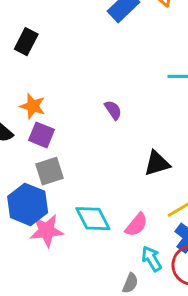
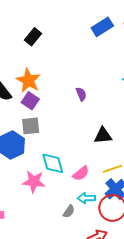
orange star: (33, 106) -> (28, 80), size x1.4
pink star: (47, 231) -> (34, 182), moved
cyan arrow: (152, 259) -> (86, 198), turned -72

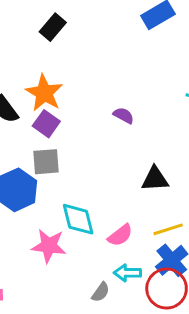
purple semicircle: (81, 94) -> (124, 115), turned -40

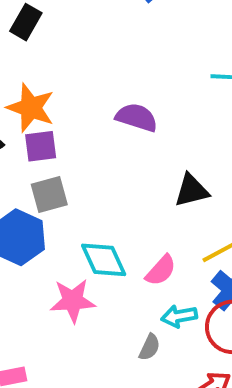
purple semicircle: (124, 115) -> (137, 117), size x1.5
purple square: (46, 124) -> (41, 146), turned -32

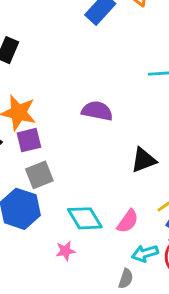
pink star: (73, 301) -> (65, 251), size x0.6

